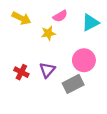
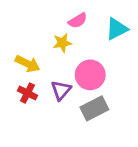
yellow arrow: (21, 18) -> (27, 64), moved
pink circle: (84, 60) -> (90, 75), moved

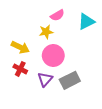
pink circle: (90, 75) -> (53, 56), moved
purple triangle: (61, 90) -> (45, 79), moved

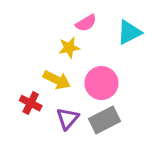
yellow arrow: (20, 47) -> (57, 80), moved
pink circle: (53, 56) -> (101, 83), moved

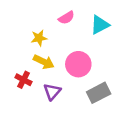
yellow star: (69, 48) -> (39, 38), moved
gray rectangle: (105, 120) -> (99, 93), moved

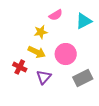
yellow star: (39, 38) -> (41, 32), moved

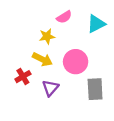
red cross: (20, 67) -> (23, 77), turned 32
gray rectangle: (83, 78) -> (95, 89), turned -66

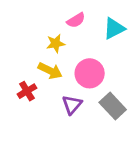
purple triangle: (50, 88) -> (72, 105), moved
gray rectangle: (95, 89) -> (113, 106), turned -40

